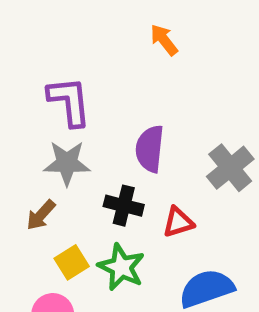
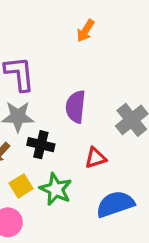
orange arrow: (164, 40) -> (86, 31), turned -110
black cross: (124, 206) -> (41, 145), moved

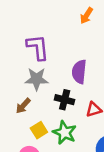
black cross: (41, 145) -> (65, 100), moved

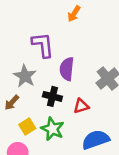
purple L-shape: (38, 47) -> (43, 45), moved
gray star: (37, 79) -> (25, 76), turned 30

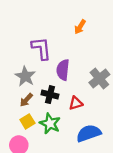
orange arrow: (74, 14) -> (80, 27), moved
brown arrow: (12, 102) -> (26, 100), moved

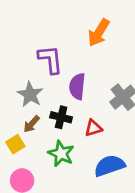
orange arrow: (80, 27) -> (99, 33), size x1.5
yellow square: (27, 121) -> (15, 144), moved

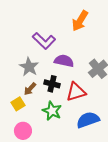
purple L-shape: (50, 59) -> (44, 41), turned 140
purple semicircle: (77, 86) -> (64, 61), turned 96
red triangle: (93, 128) -> (76, 92), size x1.5

